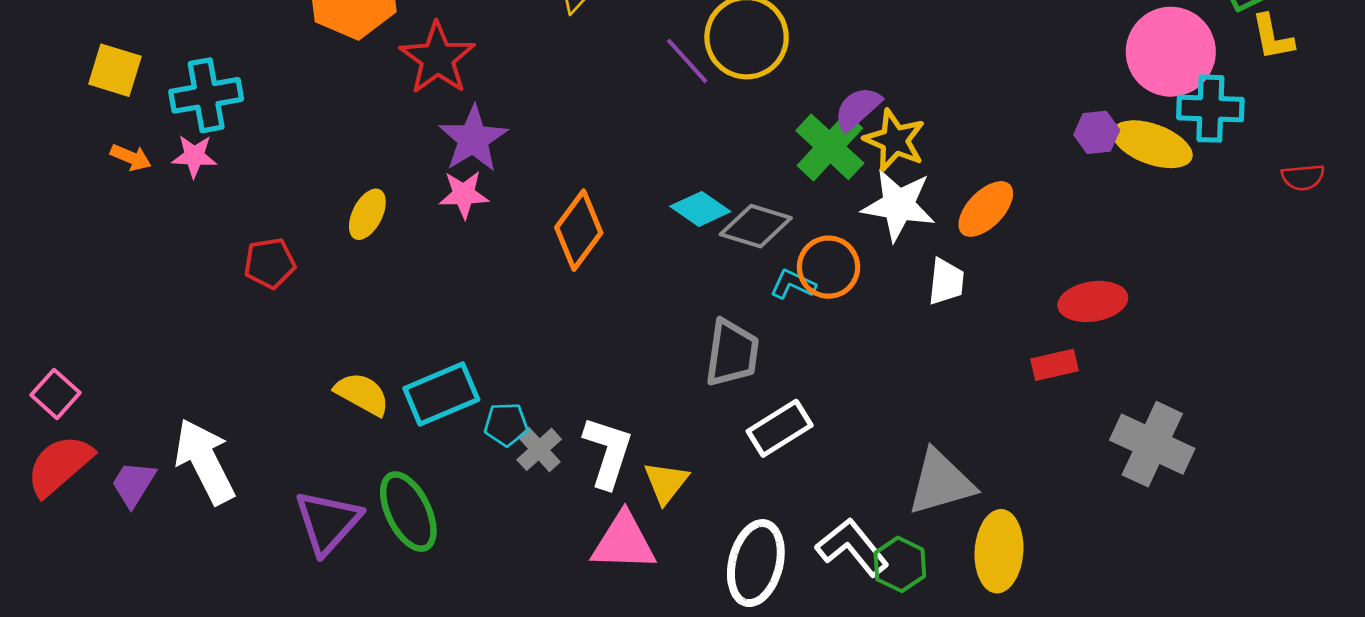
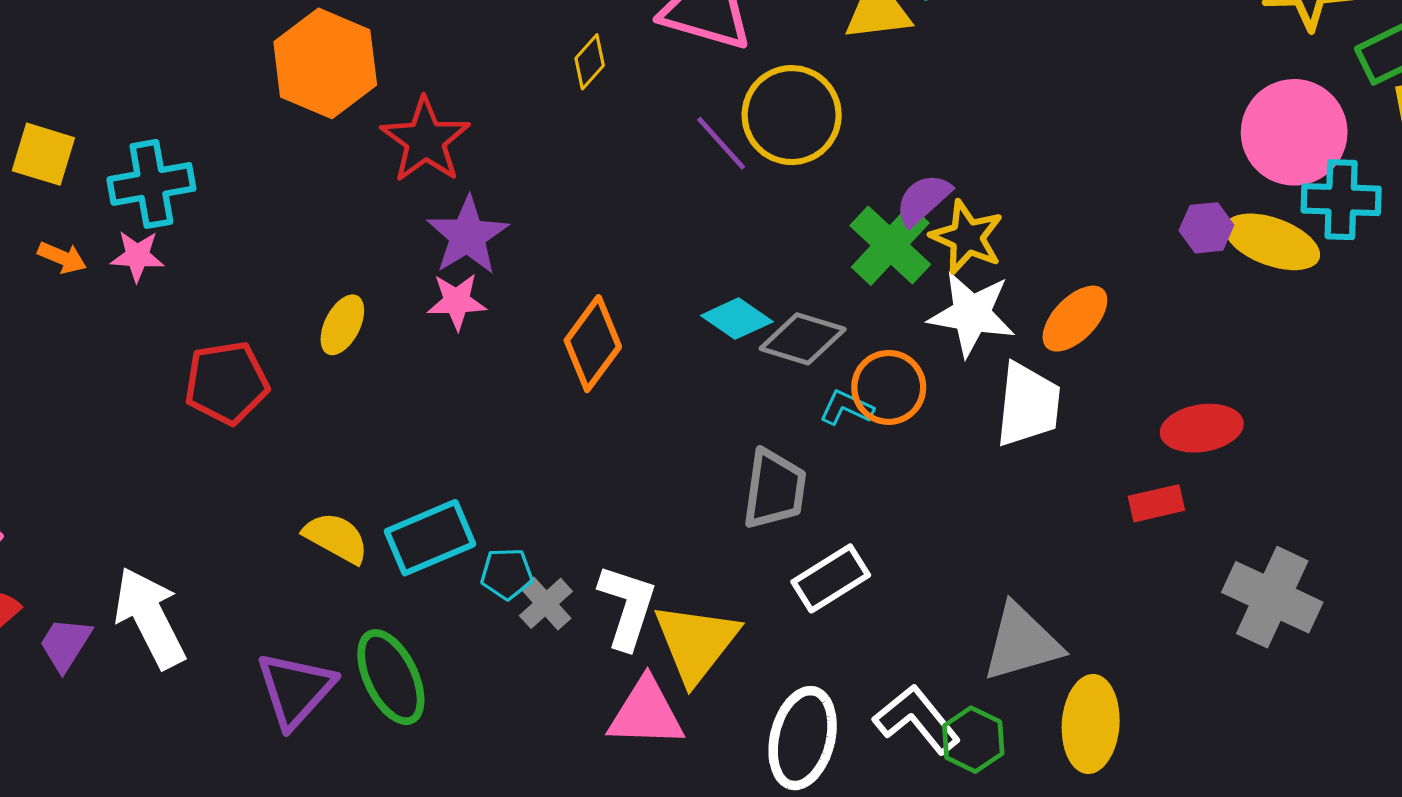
red pentagon: (270, 263) -> (227, 383), size x1.4
white trapezoid: (946, 282) -> (1028, 405), size x1.5
yellow triangle: (666, 482) -> (696, 643), size x1.6

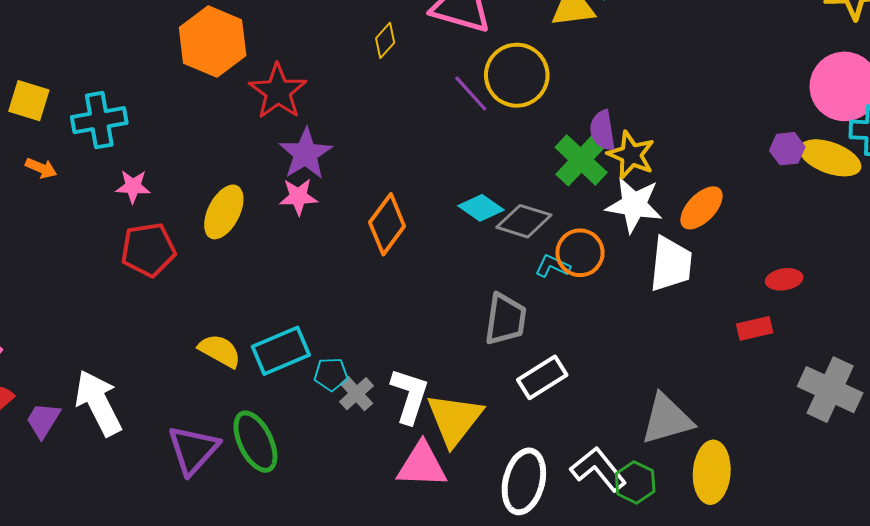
purple semicircle: (923, 200) -> (602, 130), turned -57
pink star: (137, 256) -> (133, 186), moved
yellow ellipse: (342, 325) -> (224, 212), size x1.4
red ellipse: (1202, 428) -> (784, 279), size x0.7

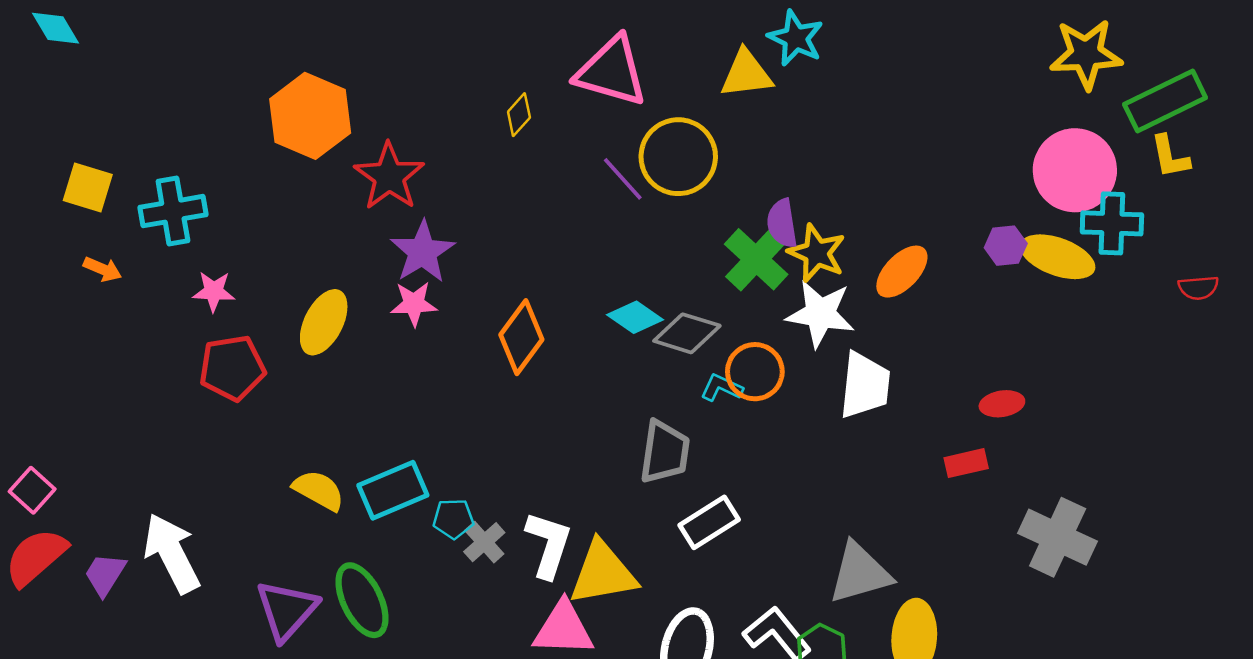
orange ellipse: (701, 208) -> (902, 272), moved
yellow triangle: (454, 419) -> (603, 573), turned 42

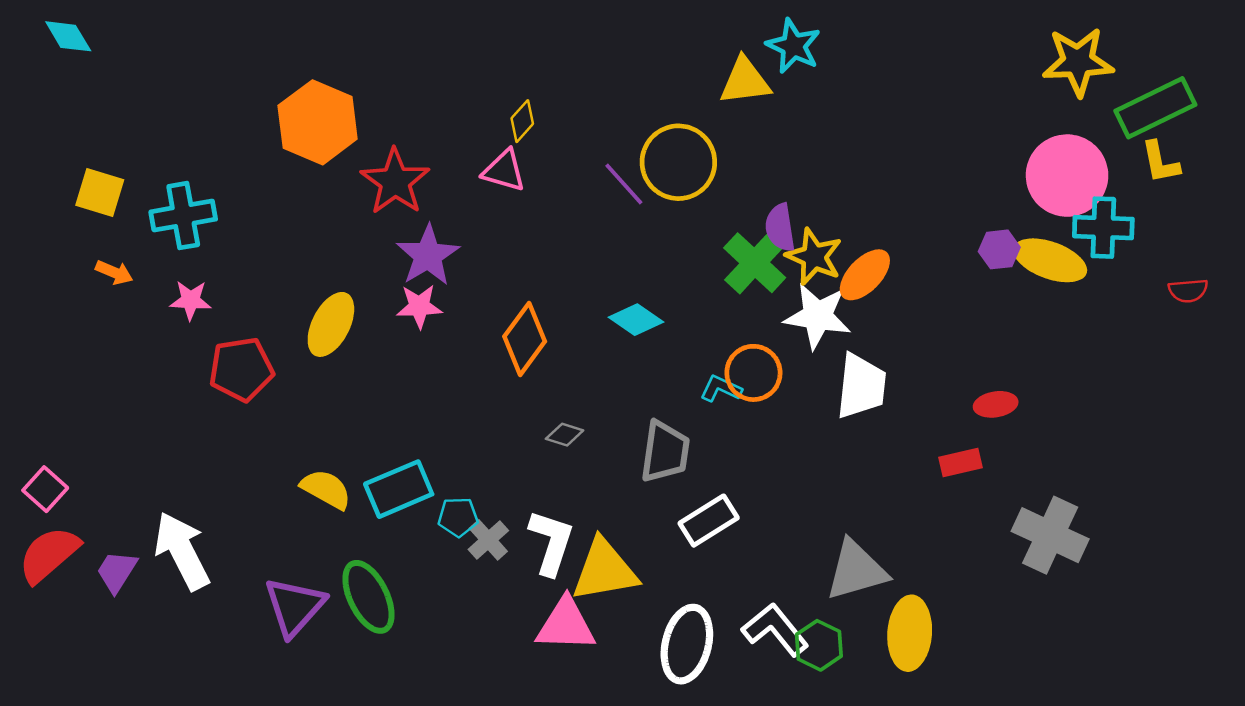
pink triangle: (612, 71) -> (504, 171), moved, size x0.6
orange ellipse: (902, 272) -> (865, 275), moved
pink star: (214, 291) -> (190, 300), moved
gray diamond: (687, 333) -> (565, 435), moved, size x0.6

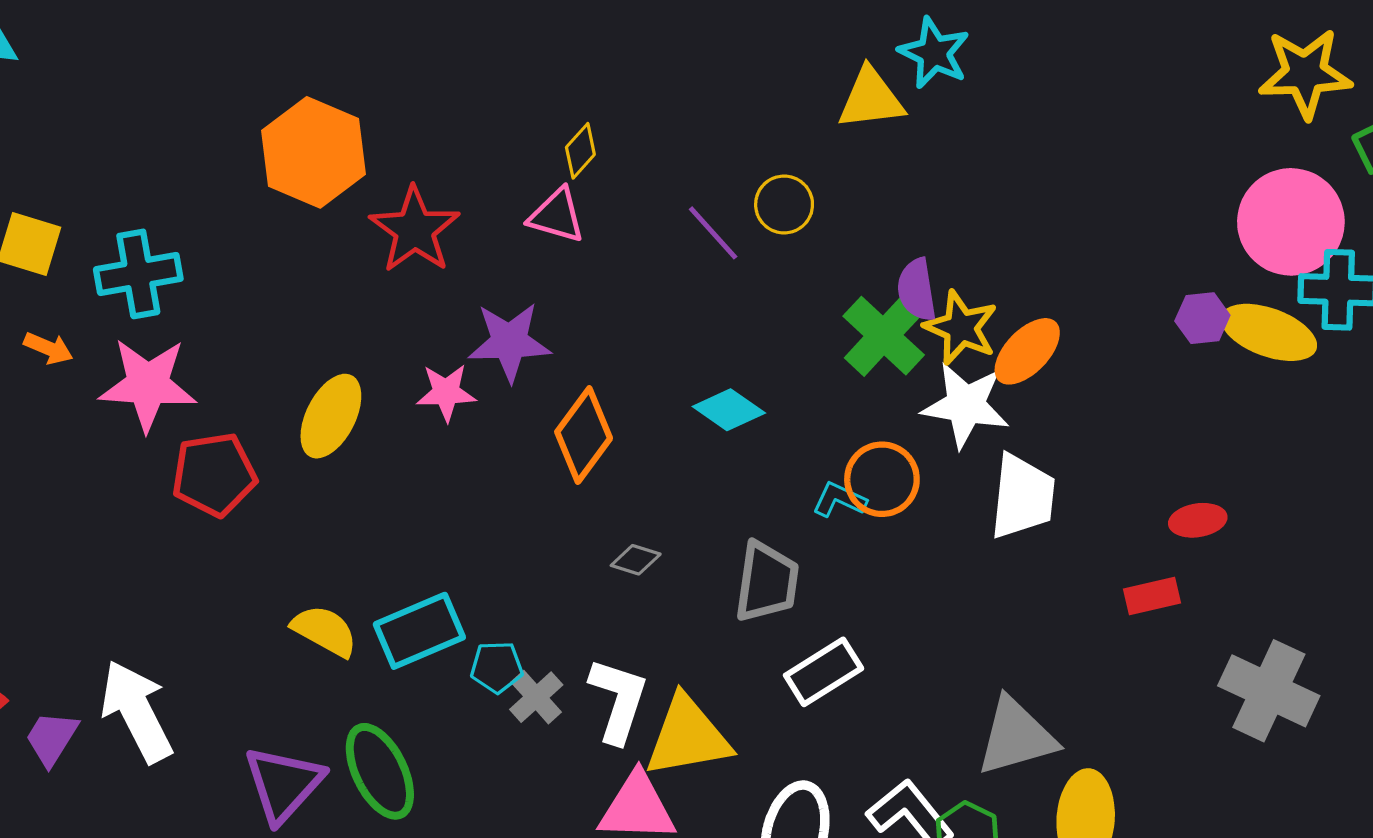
yellow circle: (678, 162) -> (784, 205), size x0.6
purple star: (428, 255) -> (509, 342), moved, turned 30
pink star: (190, 300) -> (148, 385), size x1.8

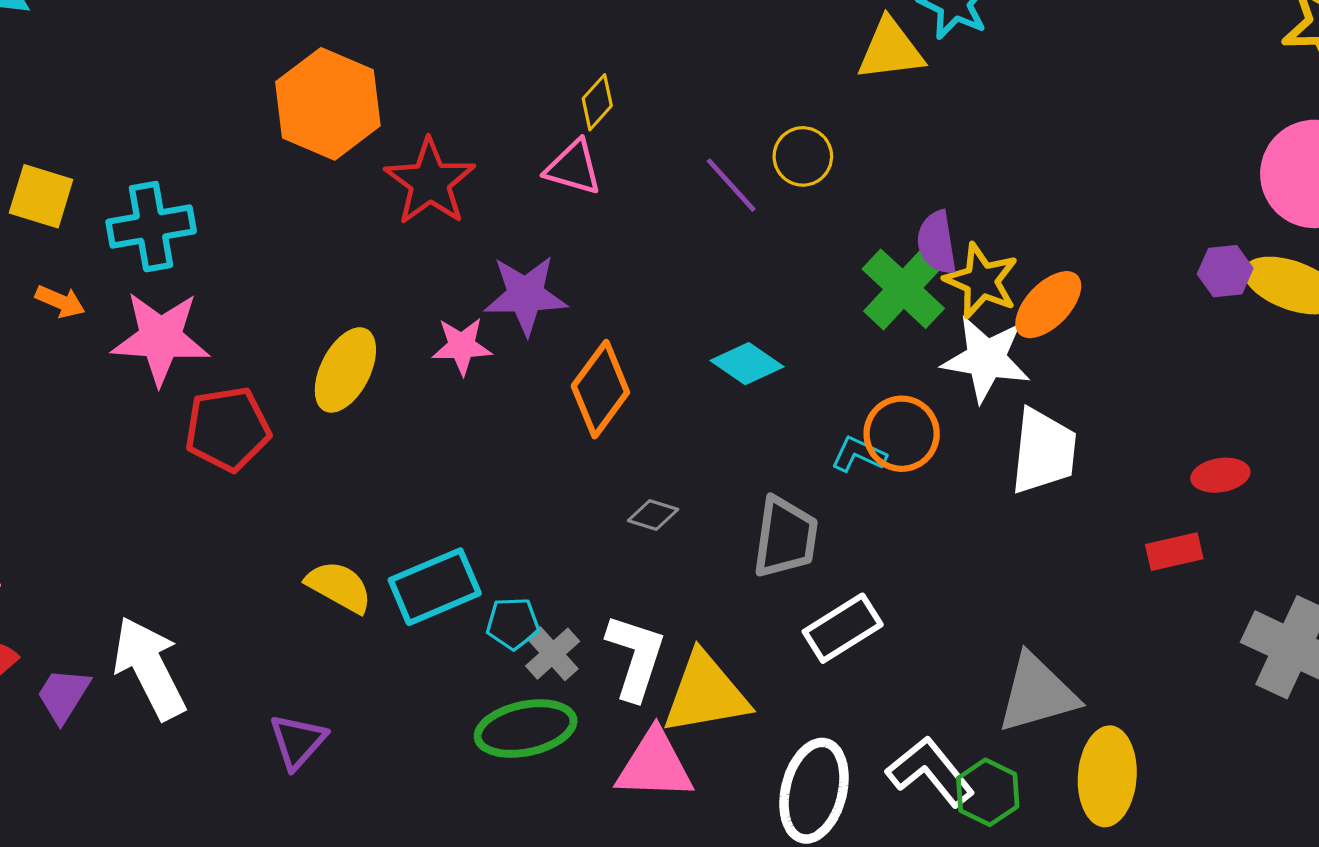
green ellipse: (380, 771) -> (526, 729), moved, turned -76
purple triangle: (284, 784) -> (298, 741), size x0.7

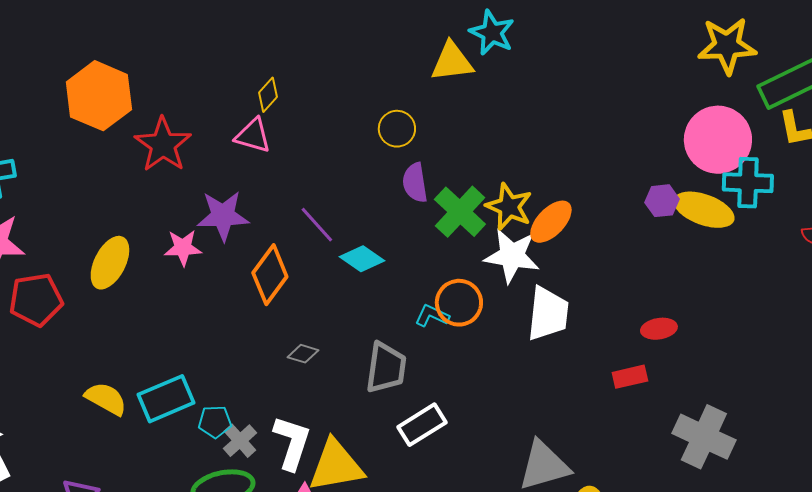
purple line: (731, 185) -> (317, 225), moved
purple semicircle: (937, 242) -> (415, 183), moved

